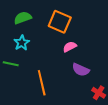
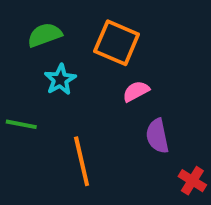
cyan star: (22, 43) -> (60, 80), moved
purple semicircle: (81, 70) -> (157, 136), turned 54

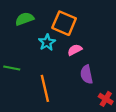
cyan star: (60, 80) -> (47, 42), moved

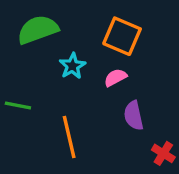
green semicircle: (25, 19) -> (38, 30), size x1.4
orange square: (64, 23) -> (122, 36), moved

